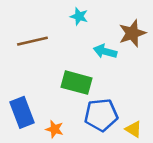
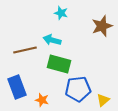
brown line: (32, 41) -> (25, 50), moved
cyan arrow: (105, 51) -> (52, 40), moved
yellow triangle: (134, 129) -> (103, 100), turned 48

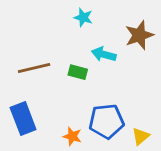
cyan arrow: (52, 40) -> (104, 54), moved
green rectangle: (59, 64) -> (78, 72), moved, size x0.6
orange star: (42, 100) -> (72, 136), moved

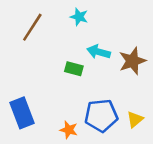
brown star: (139, 35) -> (132, 61), moved
brown line: (34, 68) -> (32, 27), moved, turned -44
yellow triangle: (141, 136) -> (135, 119), moved

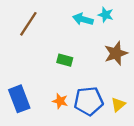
cyan star: (79, 17) -> (106, 15), moved
cyan arrow: (99, 52) -> (83, 19), moved
orange star: (69, 130) -> (60, 101), moved

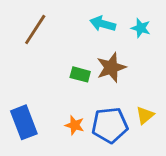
cyan star: (106, 15) -> (141, 28), moved
brown star: (116, 53) -> (111, 67), moved
yellow triangle: (118, 104) -> (145, 115), moved

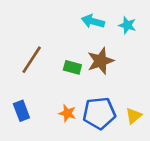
brown line: (35, 29) -> (32, 60), moved
yellow triangle: (145, 115) -> (134, 116), moved
blue rectangle: (24, 122) -> (21, 111), size x0.7

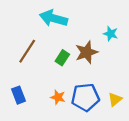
cyan arrow: (93, 21) -> (54, 18), moved, size x1.4
cyan star: (127, 25) -> (111, 34), moved
green rectangle: (72, 67) -> (62, 58), turned -72

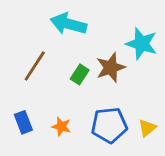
cyan star: (111, 34) -> (142, 44), size x1.6
orange star: (58, 97) -> (61, 127), moved

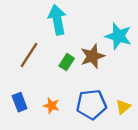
cyan arrow: (68, 24) -> (57, 20), turned 64

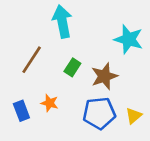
brown star: (93, 56) -> (104, 76), moved
orange star: (51, 106) -> (49, 103), moved

